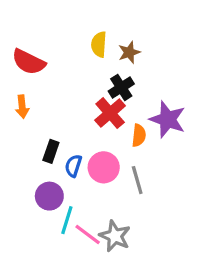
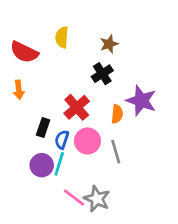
yellow semicircle: (99, 44) -> (62, 37), moved
red cross: (110, 113) -> (77, 107), moved
cyan line: (67, 220) -> (59, 164), moved

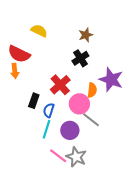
yellow semicircle: (62, 37) -> (39, 31), moved, turned 112
red semicircle: (24, 52) -> (19, 54), moved
pink circle: (87, 141) -> (79, 104), moved
gray line: (116, 152) -> (91, 120), turned -36
purple circle: (42, 165) -> (70, 130), moved

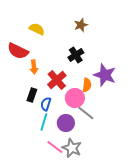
brown star: (86, 35) -> (81, 25), moved
orange arrow: (15, 71) -> (34, 67), moved

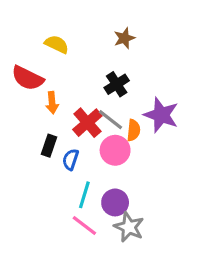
gray line: (86, 113) -> (110, 120), moved
cyan line: (44, 122) -> (84, 195), moved
purple circle: (66, 123) -> (115, 202), moved
gray star: (72, 148) -> (129, 227), moved

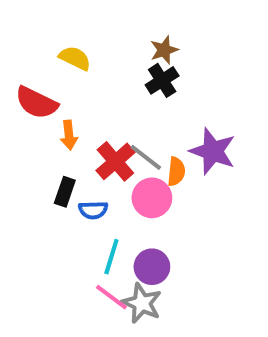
black cross: (117, 84) -> (162, 80), moved
blue semicircle: (71, 159) -> (93, 210), turned -110
gray star: (129, 227) -> (142, 303), moved

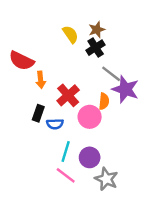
yellow semicircle: (75, 58) -> (70, 34), moved, turned 30
gray line: (146, 157) -> (111, 74), moved
gray star: (142, 303) -> (106, 179), moved

